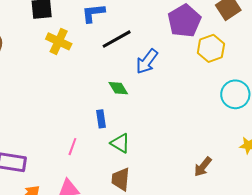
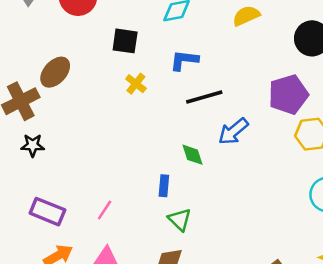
yellow cross: (59, 41) -> (136, 84), size x0.7
pink line: (72, 147) -> (105, 210), moved

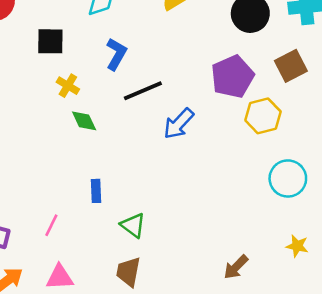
blue L-shape: (184, 60) -> (116, 54), turned 120
green diamond: (192, 155) -> (84, 121), moved
blue rectangle: (164, 186) -> (96, 191), moved

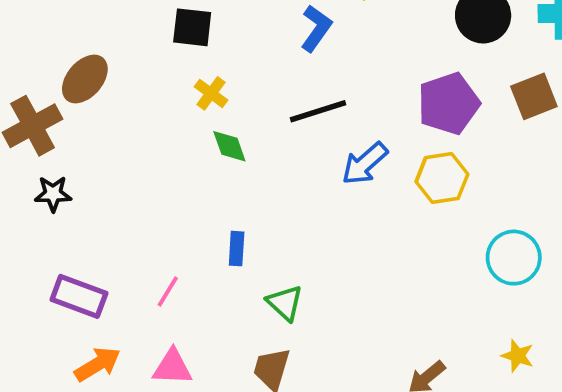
blue L-shape: (116, 54) -> (316, 28), moved
yellow hexagon: (263, 116) -> (442, 178), moved

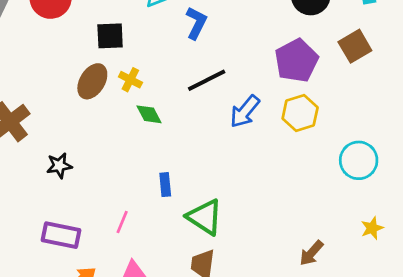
brown ellipse: (85, 79) -> (92, 81), moved
black star: (53, 194) -> (59, 166), moved
green triangle: (285, 303) -> (205, 217), size x1.4
yellow star: (518, 356) -> (372, 228), turned -30

